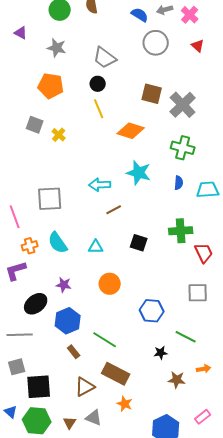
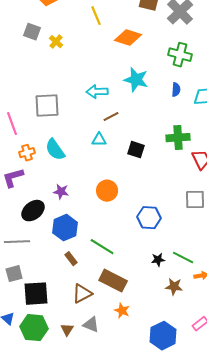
cyan triangle: (96, 247) -> (99, 140), moved
green line: (186, 337) -> (183, 258), moved

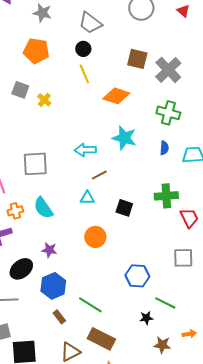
orange circle: (107, 191) -> (95, 237), moved
green line: (183, 258) -> (165, 303), moved

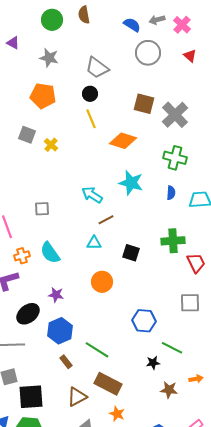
cyan arrow: (85, 150) -> (92, 195), turned 35
gray square: (35, 164) -> (42, 209), size x0.6

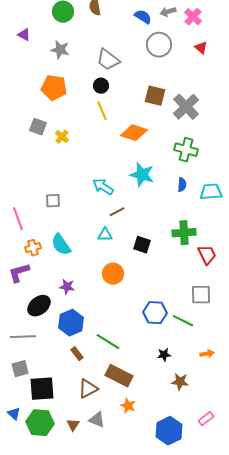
green line: (172, 348) -> (183, 321), moved
orange arrow: (196, 379) -> (207, 354), moved

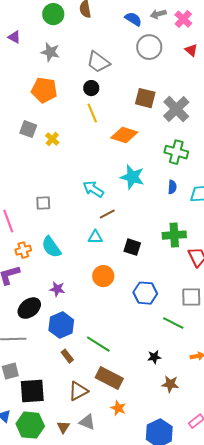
blue hexagon: (155, 313) -> (145, 293), moved

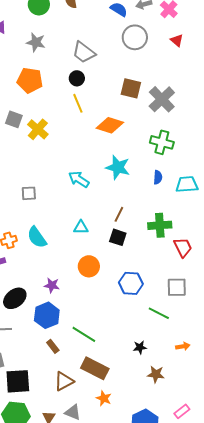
yellow cross: (52, 139) -> (38, 129), size x1.5
brown line: (107, 214) -> (119, 214), moved, turned -35
purple star: (57, 289) -> (52, 285), moved

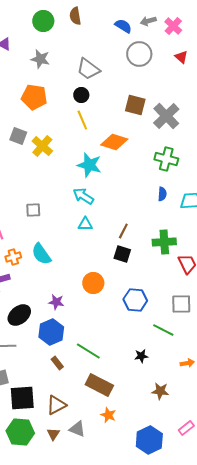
cyan star: (118, 167) -> (89, 165), moved
cyan triangle: (81, 227) -> (85, 224), moved
black star: (140, 347) -> (141, 356), moved
brown triangle: (64, 381) -> (56, 405), moved

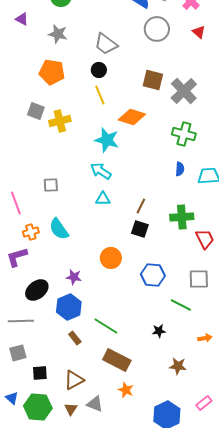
yellow cross: (42, 146) -> (60, 121), turned 35
black square: (22, 398) -> (40, 373), size x0.6

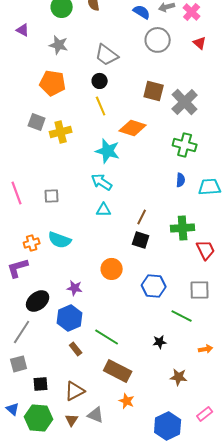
pink line: (16, 203) -> (17, 193), moved
cyan semicircle: (59, 229) -> (60, 240), turned -35
gray line: (21, 321) -> (22, 332), turned -55

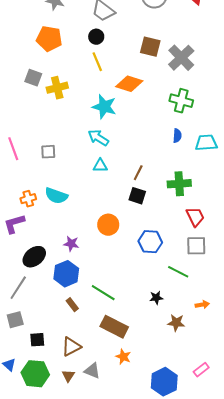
red trapezoid: (206, 250) -> (195, 217), moved
brown star: (179, 377) -> (176, 323), moved

